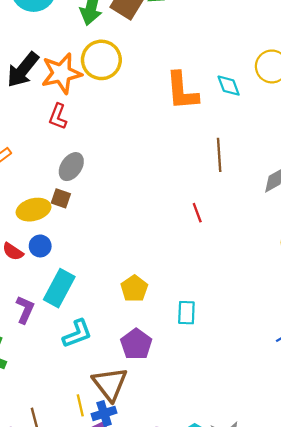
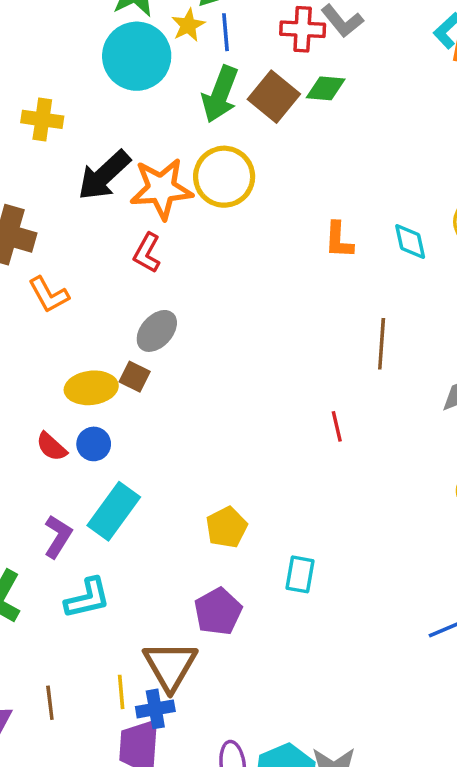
orange L-shape: (182, 91) -> (339, 240), size x0.6
cyan L-shape: (77, 334) -> (87, 598), moved

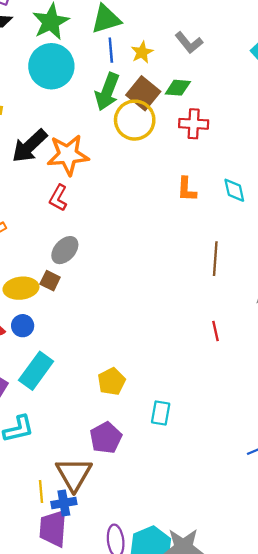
yellow star: (188, 25) -> (142, 52), moved
red cross: (303, 29) -> (194, 124), moved
yellow circle: (224, 177) -> (135, 120), moved
red line: (337, 426) -> (215, 331), moved

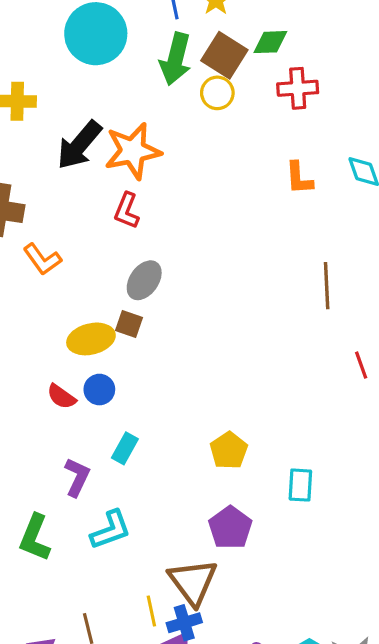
yellow circle: (135, 120) -> (217, 93), size x0.6
brown line: (215, 259) -> (327, 286), moved
cyan rectangle: (36, 371) -> (125, 448), size x0.6

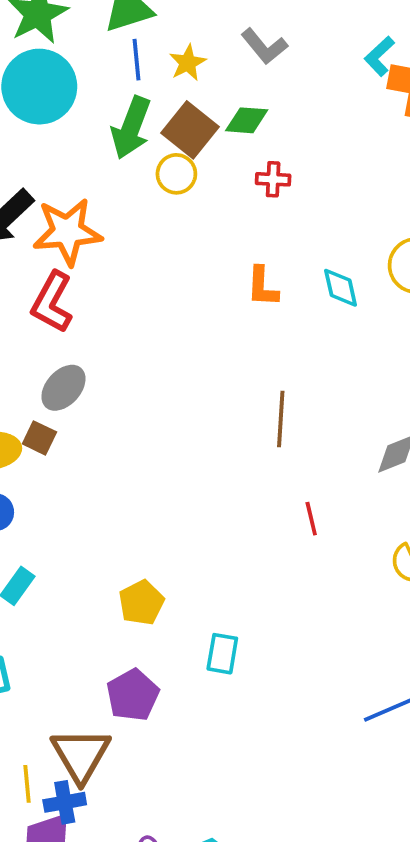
red cross: (298, 88) -> (273, 179), size x0.7
red L-shape: (127, 211) -> (52, 302), size x1.4

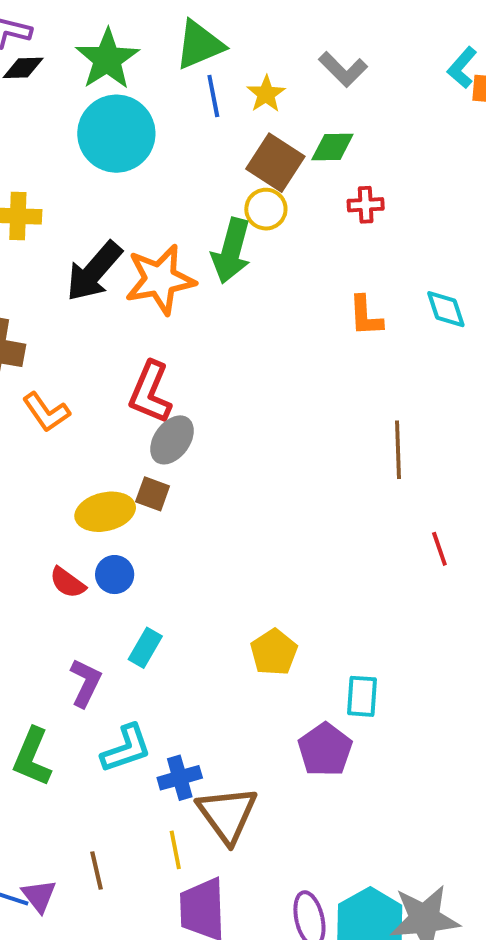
green arrow: (131, 128) -> (231, 251), moved
red L-shape: (52, 302) -> (150, 392), moved
purple pentagon: (133, 695) -> (325, 750), moved
blue cross: (65, 802) -> (180, 778), moved

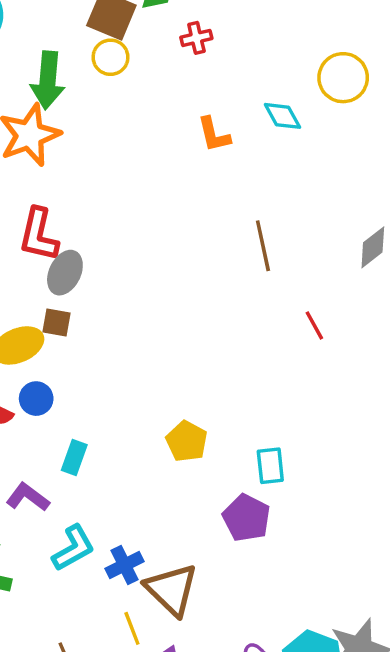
green arrow: (231, 251) -> (48, 80), moved
purple L-shape: (85, 683) -> (28, 497), turned -69

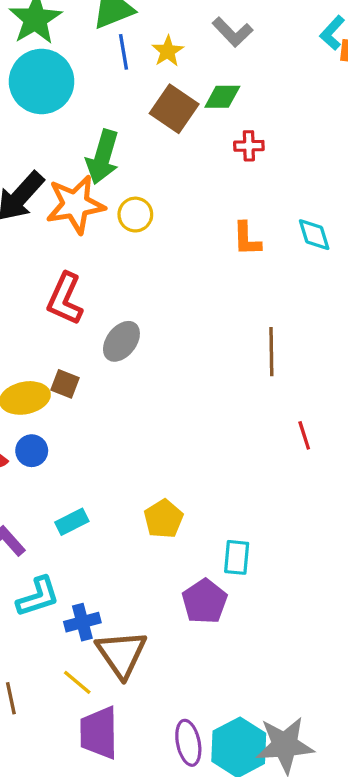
yellow circle: (110, 57) -> (135, 215), moved
gray ellipse: (65, 273) -> (121, 341), moved
cyan rectangle: (74, 457) -> (72, 522), moved, turned 32
yellow line: (132, 628) -> (77, 682), turned -40

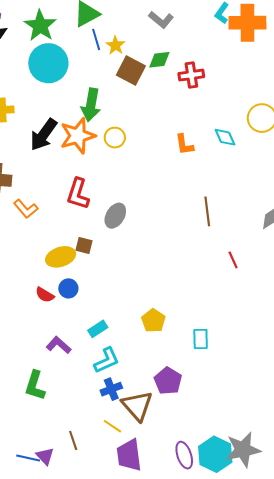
yellow star: (168, 51) -> (115, 45), moved
red cross: (249, 146) -> (191, 75), moved, size x1.4
cyan L-shape: (38, 597) -> (107, 360), moved
purple pentagon: (205, 601) -> (168, 381), moved

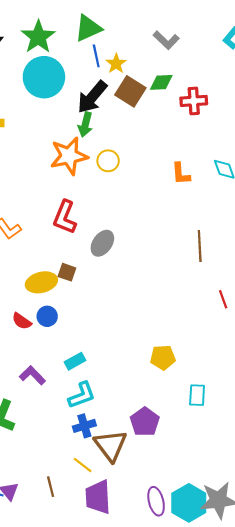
green arrow: (91, 105) -> (85, 124), size x0.7
black arrow: (44, 135) -> (92, 97), moved
yellow pentagon: (153, 321) -> (163, 357), moved, turned 30
cyan rectangle: (201, 339) -> (197, 395), moved
brown line: (73, 440) -> (51, 487), moved

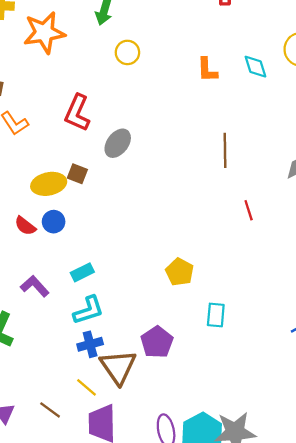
orange star: (69, 156) -> (44, 33), moved
yellow pentagon: (163, 357) -> (180, 272), turned 30
brown line: (51, 487) -> (50, 410), turned -42

